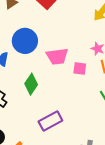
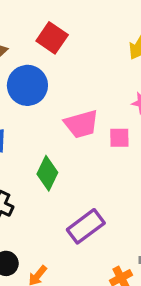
blue circle: (25, 41) -> (27, 85), moved

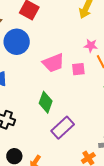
green diamond: (47, 173) -> (46, 102), moved

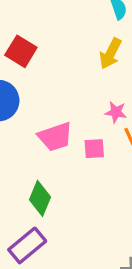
purple rectangle: (63, 128) -> (27, 245), moved

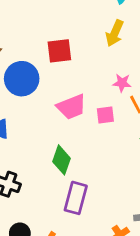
red square: (21, 51) -> (59, 51), moved, turned -35
purple rectangle: (27, 245) -> (76, 198), moved, turned -32

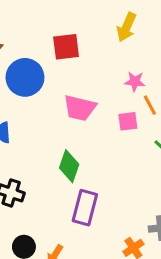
pink trapezoid: (72, 107) -> (80, 108), turned 36
pink square: (105, 115) -> (128, 121), moved

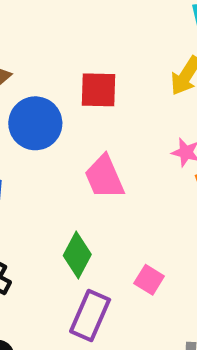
pink trapezoid: (80, 108) -> (104, 177), turned 44
pink square: (128, 121) -> (149, 280), moved, turned 30

